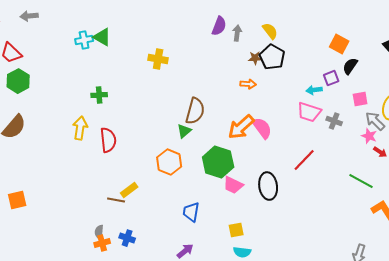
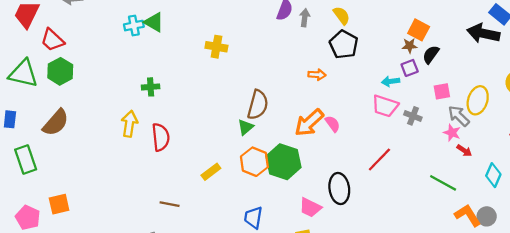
brown star: (255, 58) -> (410, 46), moved
pink semicircle: (262, 128) -> (333, 124), size x0.7
orange hexagon: (169, 162) -> (254, 162), moved
pink trapezoid: (233, 185) -> (310, 207), moved
yellow rectangle: (129, 190) -> (211, 172), moved

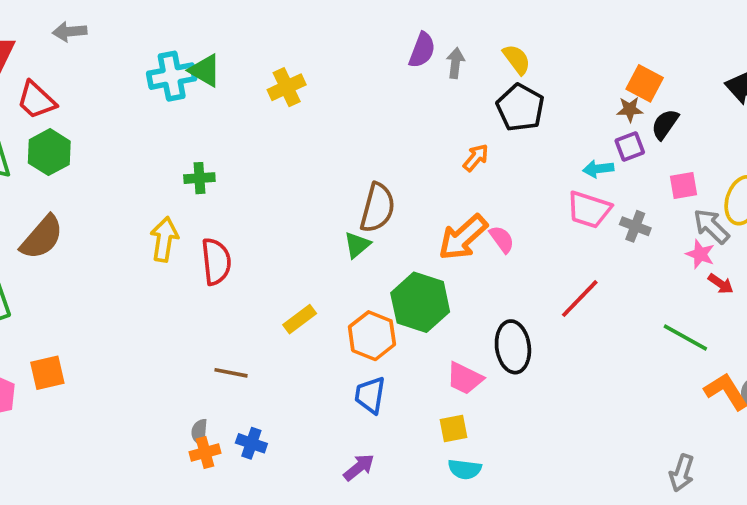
cyan cross: (134, 26) -> (172, 76), size x1.4
yellow cross: (216, 47) -> (287, 87), moved, turned -35
orange arrow: (317, 75) -> (476, 158), turned -54
orange hexagon: (254, 162) -> (372, 336), moved

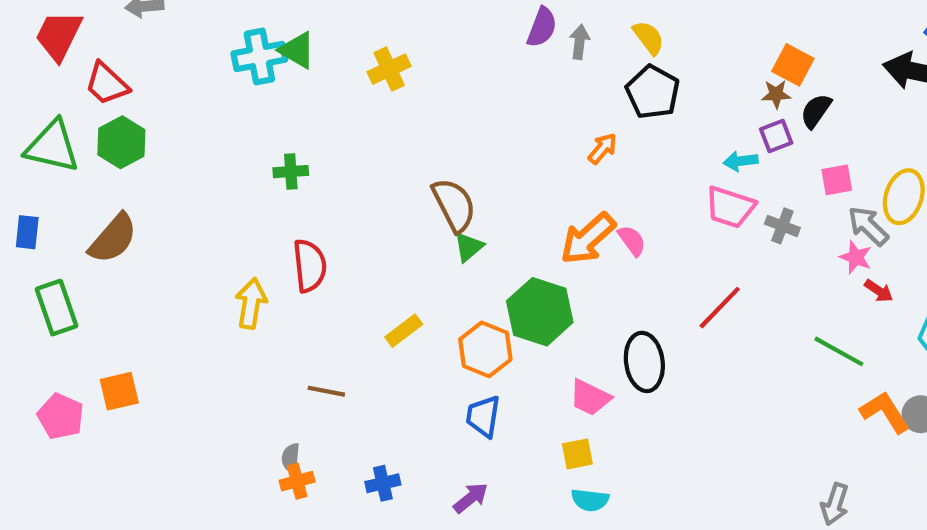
brown semicircle: (378, 208) -> (454, 205), moved, turned -42
yellow arrow: (164, 239) -> (251, 303), moved
blue cross: (251, 443) -> (383, 483), moved, turned -32

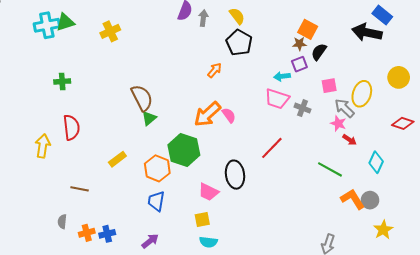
green triangle: (297, 50) -> (65, 22), turned -48
orange cross: (297, 481) -> (87, 233), moved

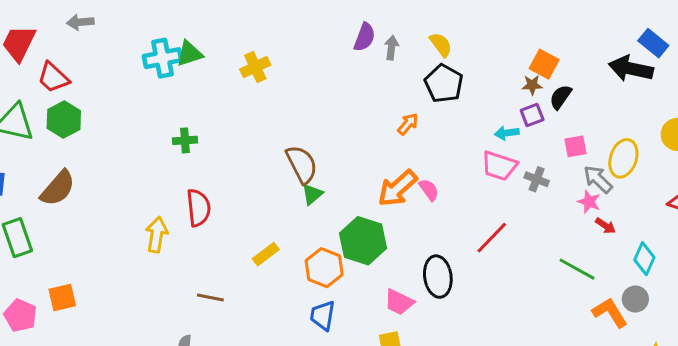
gray circle: (370, 200) -> (635, 299), moved

